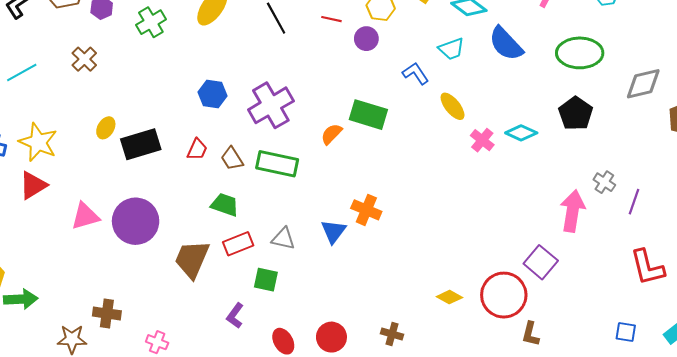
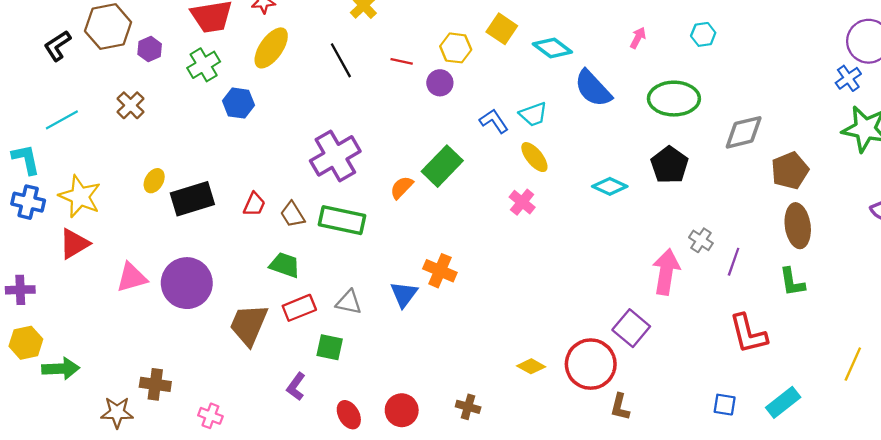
cyan trapezoid: (451, 49) -> (533, 114), moved
blue hexagon: (212, 94) -> (239, 103), moved
green rectangle: (368, 115) -> (442, 166), turned -63
pink cross: (482, 140) -> (522, 202), moved

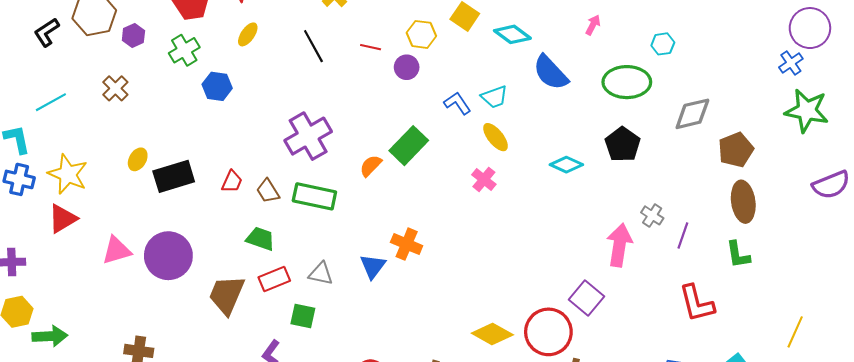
cyan hexagon: (703, 34) -> (663, 44), moved
yellow ellipse: (271, 48) -> (248, 34), size x0.6
yellow diamond: (531, 366) -> (492, 334), size x1.5

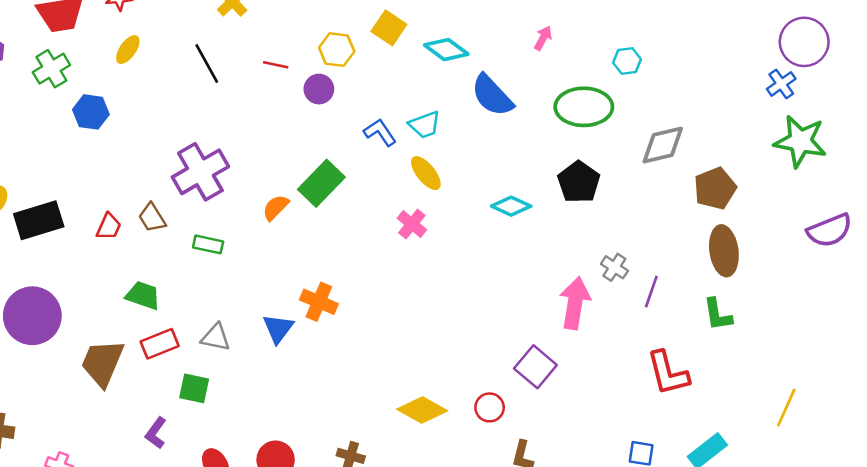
brown trapezoid: (268, 191) -> (152, 218), moved
green rectangle: (314, 196) -> (208, 244), size x0.6
red circle: (548, 332) -> (490, 407), size x0.5

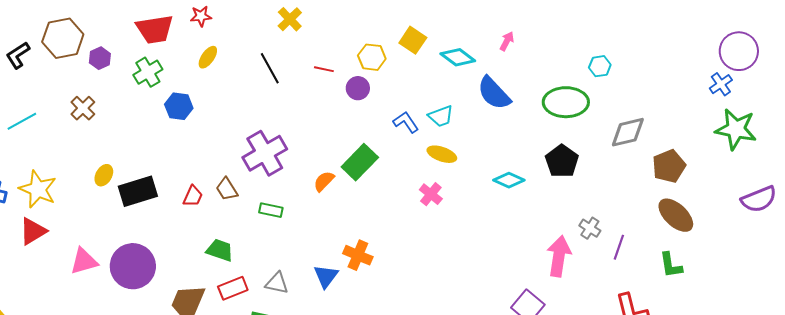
pink arrow: (543, 38) -> (507, 41), moved
yellow ellipse: (426, 173) -> (442, 154), turned -32
brown ellipse: (724, 251) -> (676, 215), turned -39

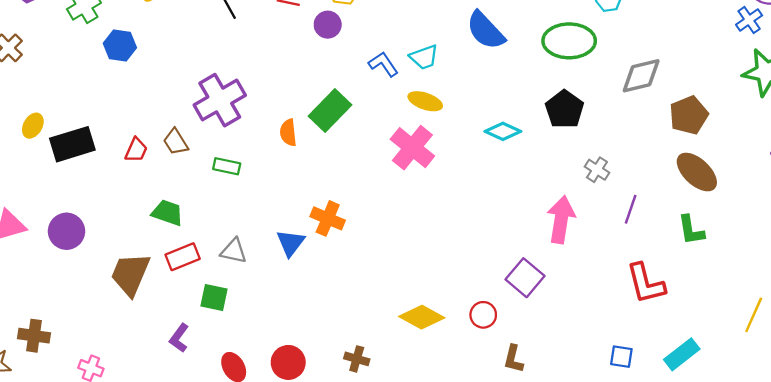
orange semicircle: (324, 181) -> (288, 133), turned -50
pink cross: (431, 194) -> (412, 148), size x1.6
gray cross: (590, 228) -> (597, 170), moved
purple circle: (133, 266) -> (67, 231), size x0.7

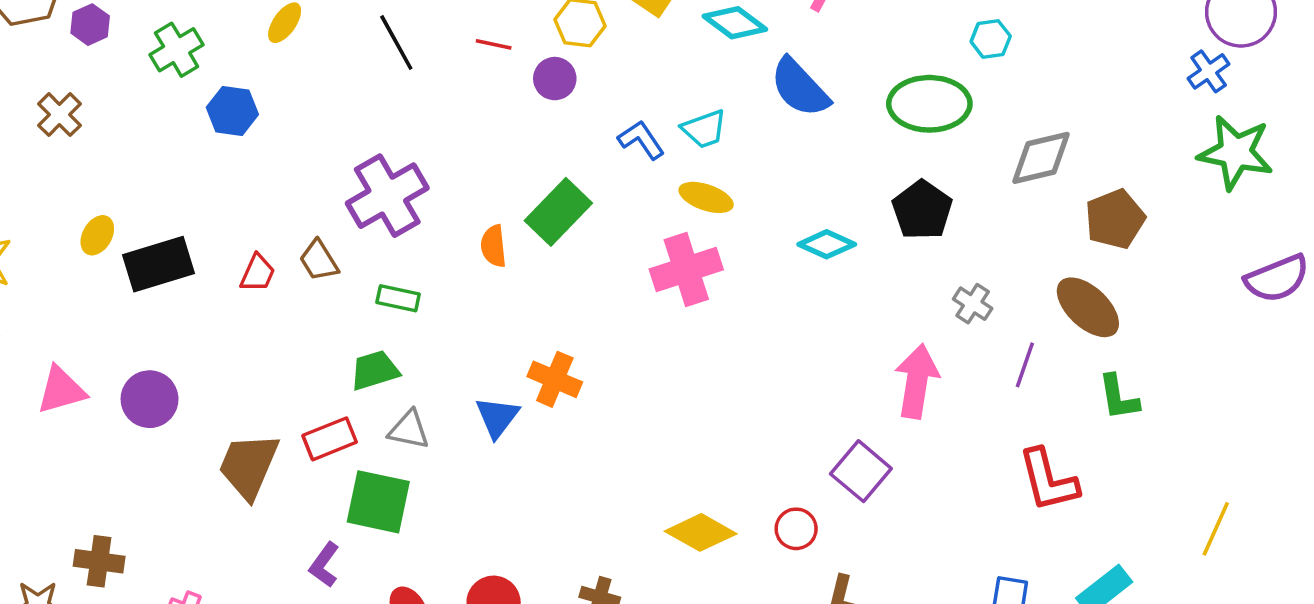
pink cross: (412, 148) -> (686, 269), turned 33
brown ellipse: (697, 172) -> (1088, 307), moved
green trapezoid: (167, 213) -> (375, 370), moved, turned -36
green square: (214, 297) -> (378, 502), size x1.5

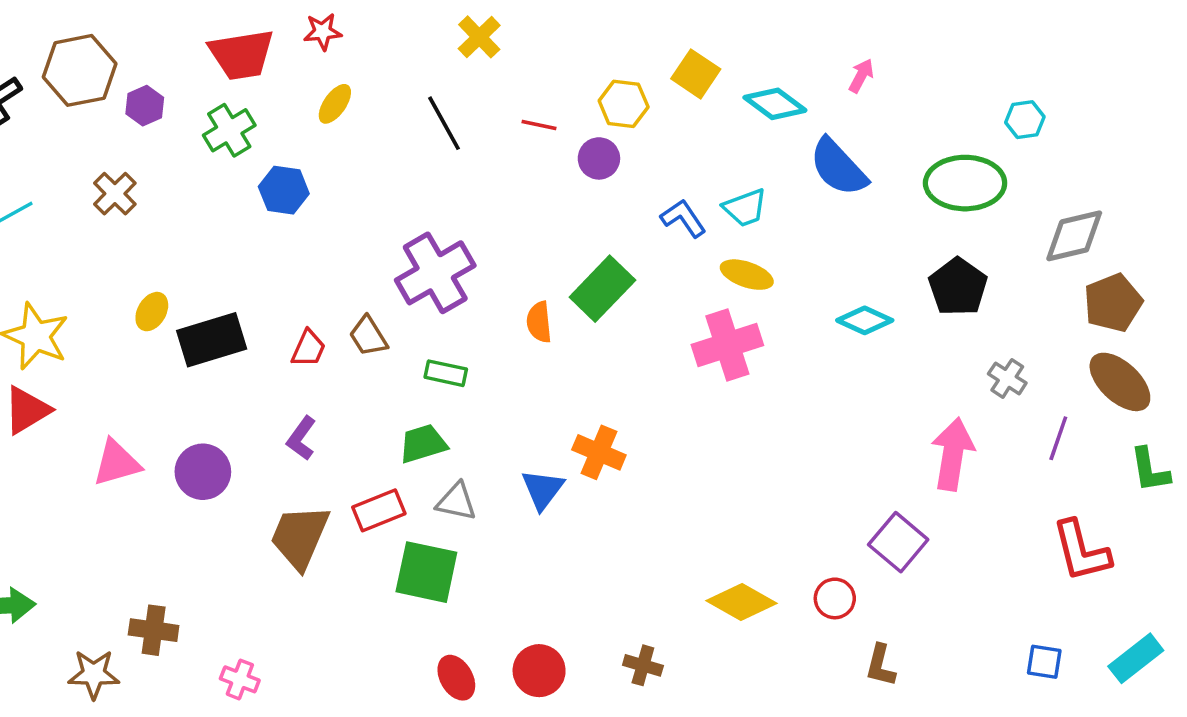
brown pentagon: (1115, 219) -> (1113, 303), moved
purple L-shape: (324, 565) -> (301, 438), moved

